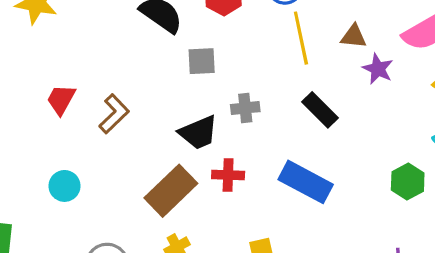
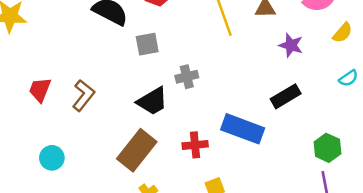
purple star: (378, 69) -> (291, 45), moved
black rectangle: (320, 110) -> (286, 96), moved, turned -68
red cross: (228, 175) -> (195, 145), moved
green hexagon: (408, 181) -> (327, 148), moved

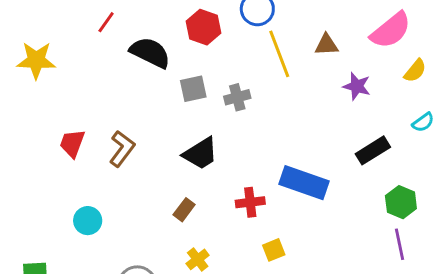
gray cross: (187, 77) -> (237, 97), moved
black rectangle: (286, 96) -> (373, 150), moved
brown rectangle: (137, 150) -> (184, 210), size x0.5

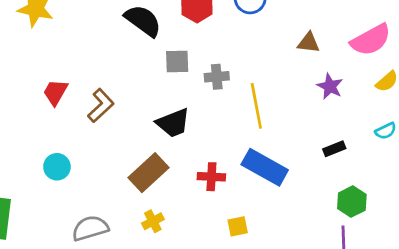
yellow line: (279, 54) -> (256, 106), moved
black rectangle: (373, 150) -> (334, 149), size x0.7
brown rectangle: (184, 210) -> (149, 173), size x1.8
yellow square: (274, 250) -> (238, 226), moved

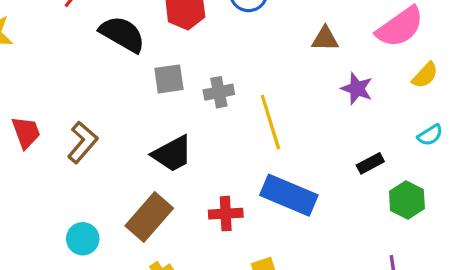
red trapezoid: (55, 92) -> (26, 132), turned 136
cyan circle: (57, 167) -> (83, 239), moved
green hexagon: (352, 202) -> (407, 200), moved

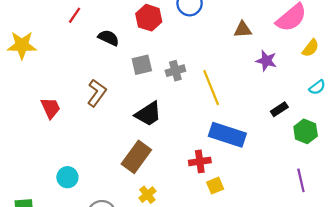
black semicircle: (122, 34) -> (109, 38), size x0.7
brown L-shape: (83, 142) -> (97, 93), moved
red cross: (226, 214) -> (200, 161), moved
cyan circle: (83, 239) -> (67, 177), moved

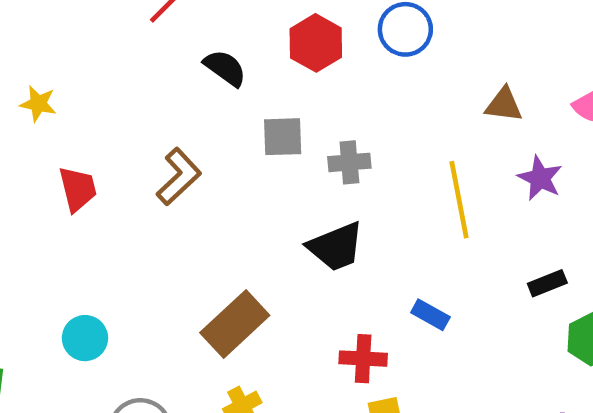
yellow star: (22, 45) -> (38, 104), moved, size x0.6
yellow line: (211, 88) -> (459, 200), moved
black trapezoid: (148, 114) -> (336, 247), moved
blue rectangle: (227, 135) -> (430, 315), size x0.5

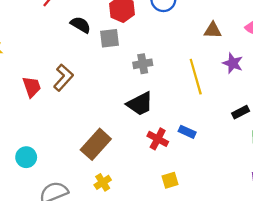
gray square: (283, 137) -> (110, 38), moved
red trapezoid: (78, 189) -> (32, 87), moved
red cross: (363, 359) -> (158, 139), moved, turned 30

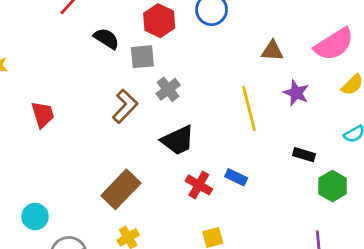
gray cross: (143, 64) -> (168, 89), moved, turned -30
brown L-shape: (63, 78) -> (125, 106), moved
black rectangle: (241, 112) -> (304, 155), turned 42
cyan circle: (26, 157) -> (35, 217), moved

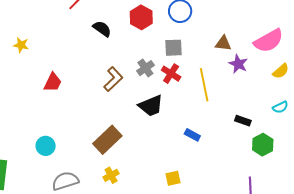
gray square: (142, 57) -> (174, 48), moved
purple star: (296, 93) -> (238, 64), moved
red trapezoid: (43, 115) -> (53, 82), turned 40
red cross: (199, 185) -> (171, 74), moved
cyan circle: (35, 217) -> (46, 146), moved

